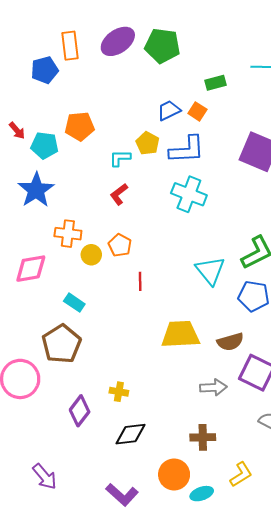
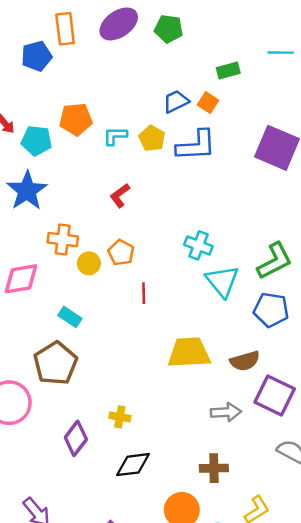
green pentagon: (162, 46) -> (169, 29), size x0.7
cyan L-shape: (120, 158) -> (115, 136), moved
cyan cross: (189, 194) -> (198, 245), moved, size x0.7

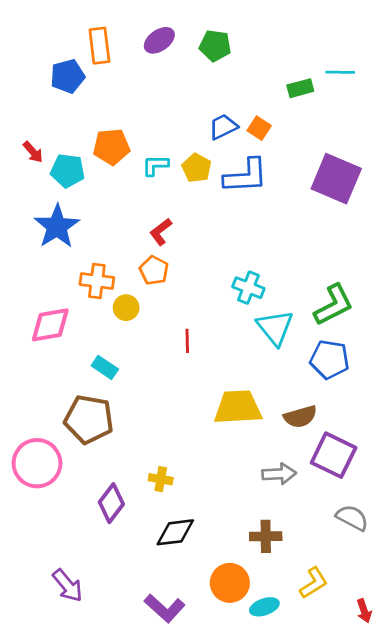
purple ellipse: (119, 24) -> (159, 40), size x0.7
green rectangle: (228, 70) -> (300, 88), moved
orange pentagon: (121, 253) -> (154, 270), moved
brown pentagon: (56, 363) -> (89, 419), turned -30

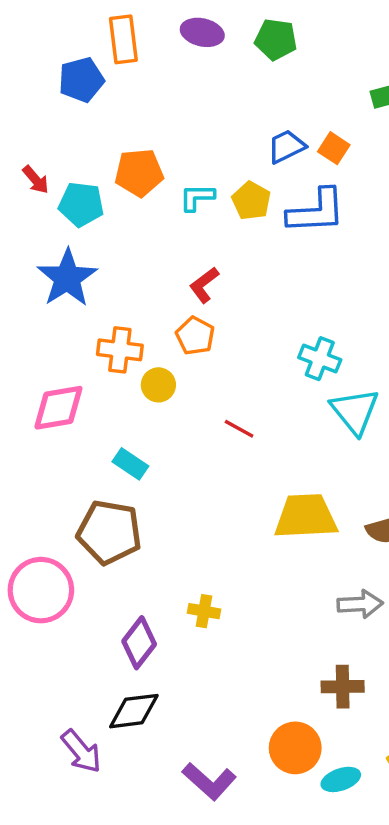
purple ellipse: (159, 40) -> (202, 32), turned 48
red line: (187, 341) -> (239, 429), turned -60
black diamond: (175, 532) -> (134, 711), moved

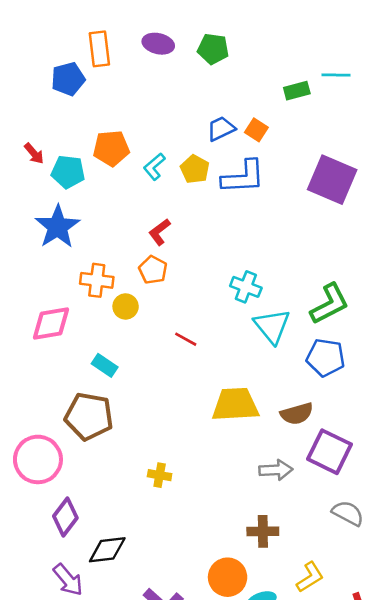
cyan L-shape: (197, 197) -> (154, 167), turned -40
purple diamond: (139, 643) -> (65, 517), moved

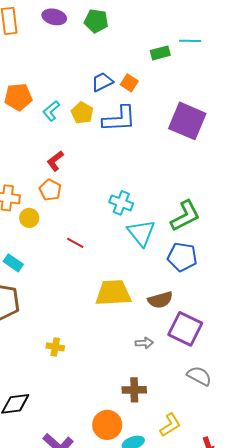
gray arrow: (276, 470) -> (144, 343), size x0.7

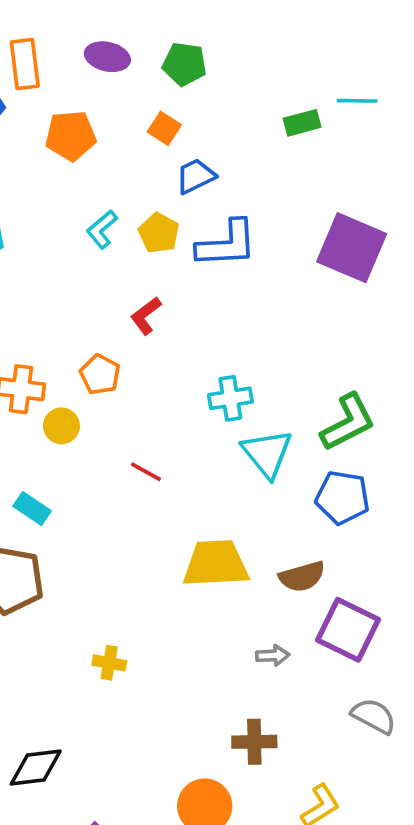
orange square: (129, 83) -> (164, 128), moved
orange pentagon: (18, 97) -> (71, 136), moved
red L-shape: (55, 161) -> (146, 316), moved
cyan cross: (121, 203) -> (230, 398), turned -30

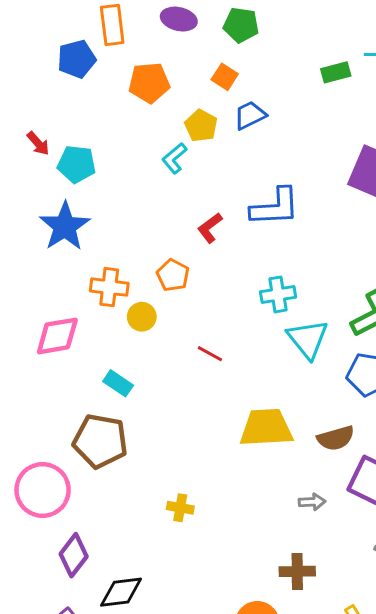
yellow pentagon: (159, 233) -> (201, 126), moved
blue L-shape: (227, 244) -> (275, 207), moved

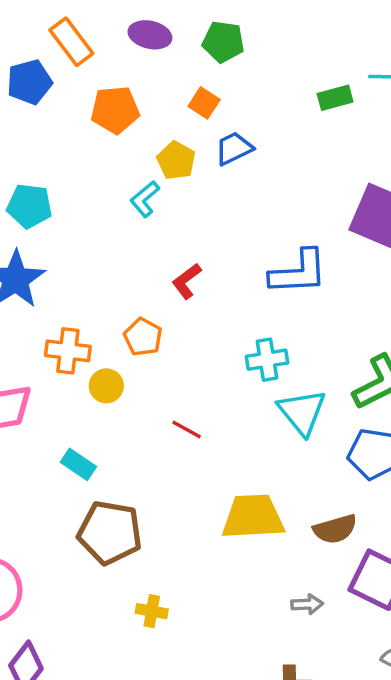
orange rectangle: (112, 25) -> (71, 42), turned -30
blue L-shape: (275, 207) -> (298, 272), moved
brown pentagon: (100, 441) -> (110, 533), moved

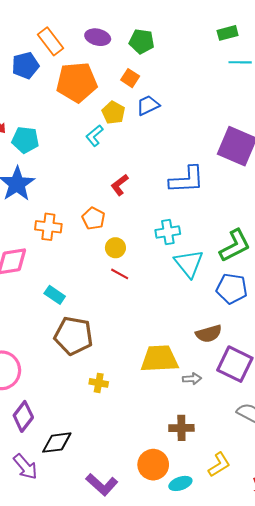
green rectangle: (335, 98) -> (228, 33), moved
orange pentagon: (115, 110) -> (77, 82), size x1.4
yellow circle: (106, 386) -> (115, 248), moved
yellow trapezoid: (253, 517) -> (159, 359), moved

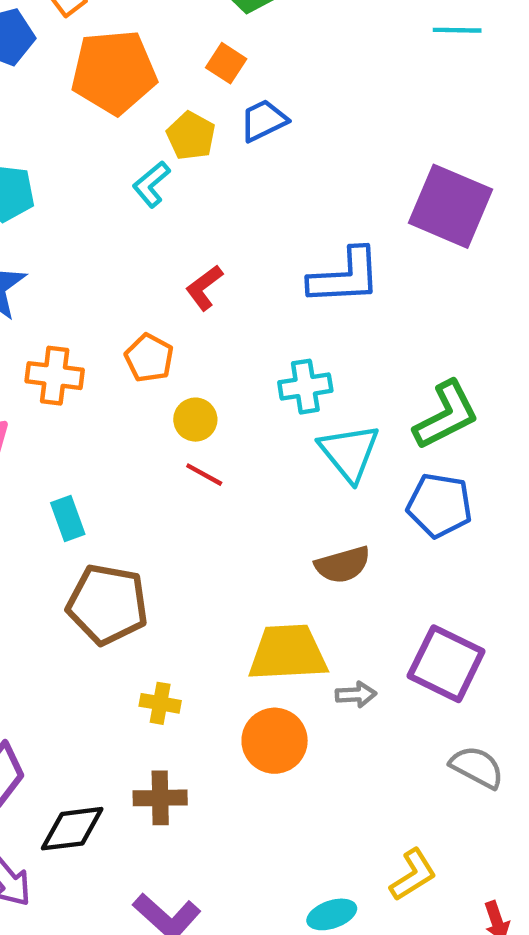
cyan rectangle: (55, 295) -> (68, 519), turned 36
brown semicircle: (209, 334) -> (343, 565), moved
brown cross: (181, 428) -> (160, 798), moved
orange circle: (153, 465) -> (275, 741), moved

